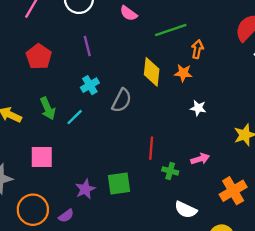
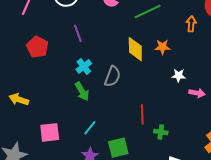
orange arrow: (197, 49) -> (191, 24), moved
green arrow: (48, 108) -> (82, 91), moved
cyan line: (75, 117) -> (90, 128), moved
pink arrow: (200, 159) -> (197, 93), moved, turned 35

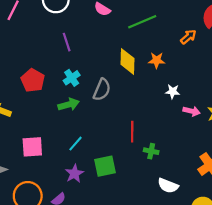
orange arrow: (191, 24) -> (188, 37), turned 42
red pentagon: (37, 47) -> (33, 80), moved
green arrow: (82, 91) -> (69, 104), turned -78

